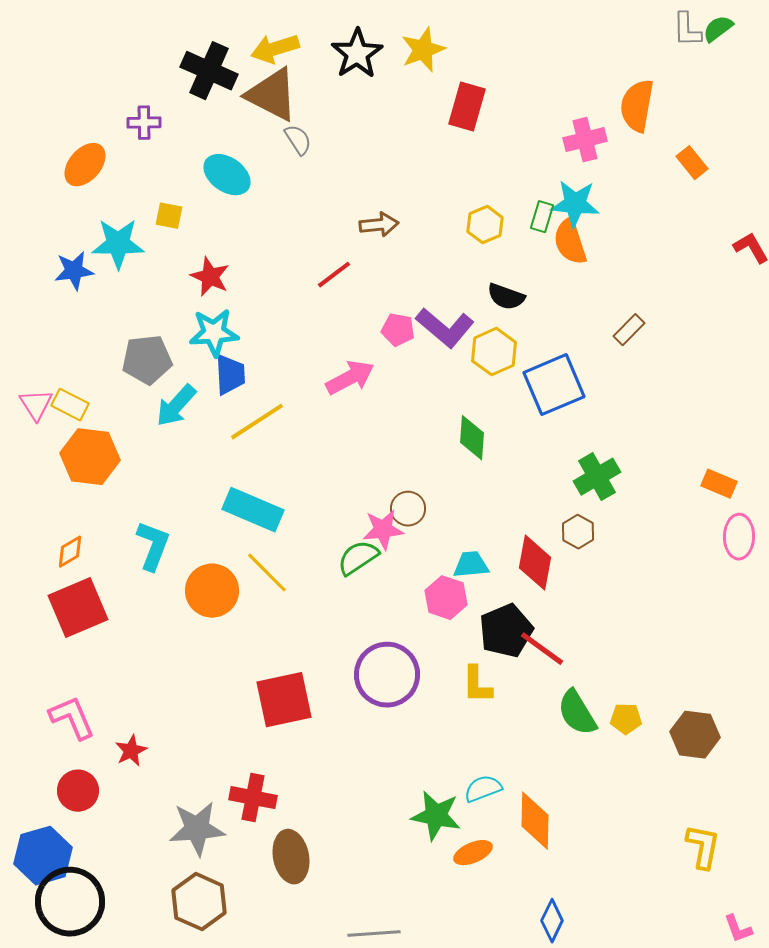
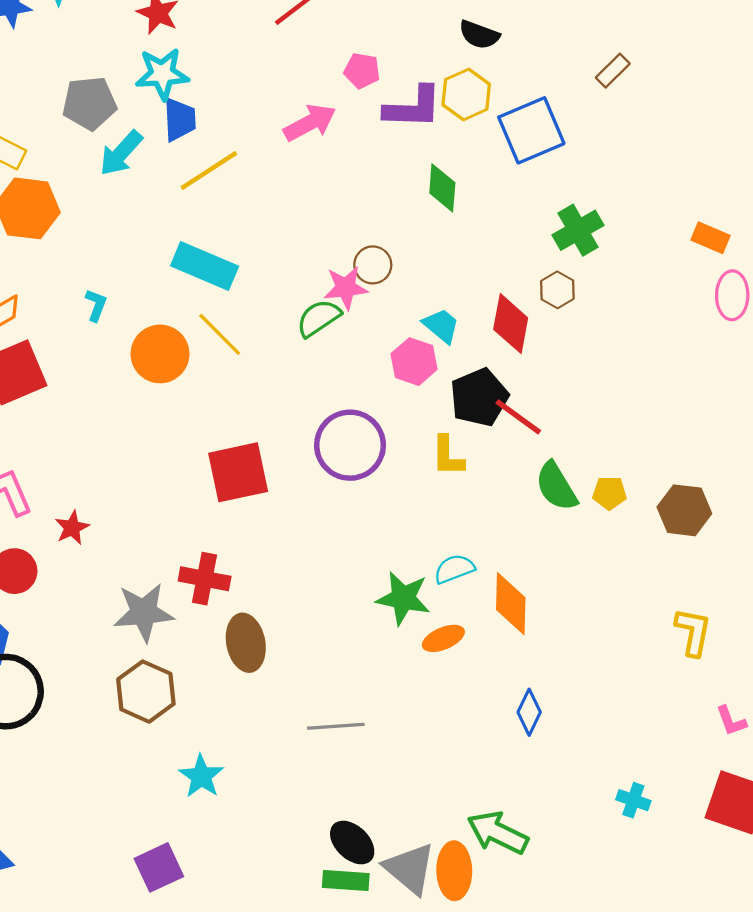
purple L-shape: (445, 328) -> (413, 107), moved, turned -38
cyan L-shape: (153, 546) -> (96, 305), size x0.6
cyan trapezoid: (471, 565) -> (441, 326), turned 45

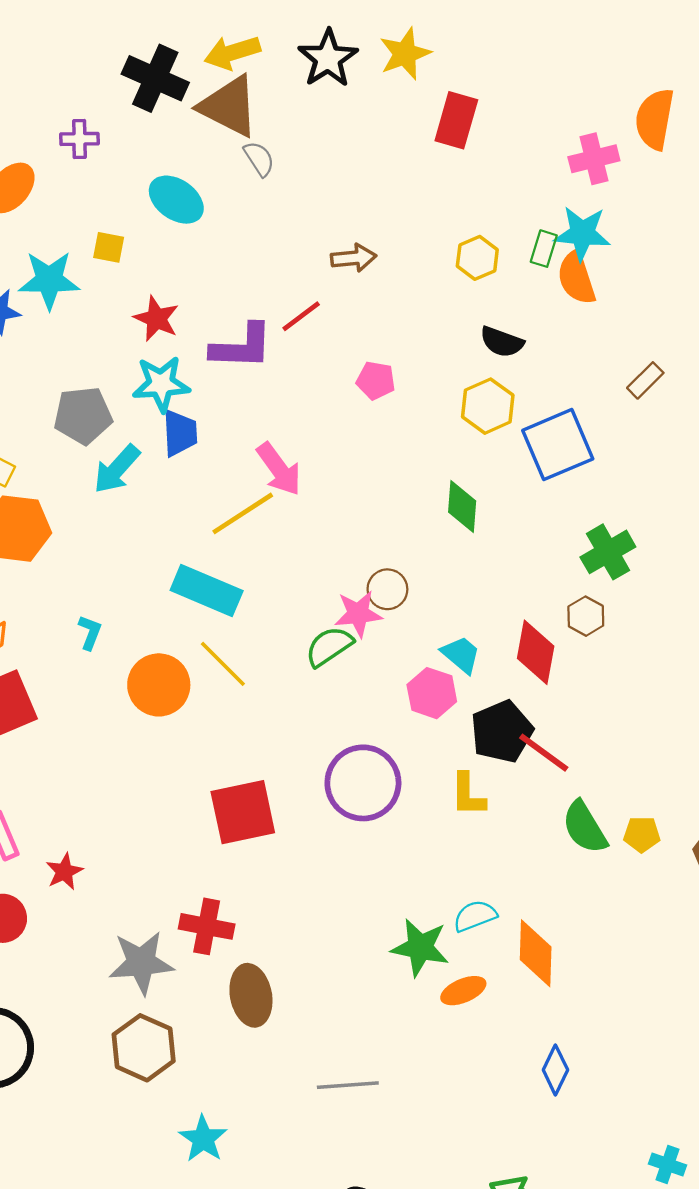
purple L-shape: (413, 107) -> (242, 347), moved
pink arrow: (310, 123) -> (279, 469), moved, turned 82
yellow line: (209, 170) -> (243, 513), moved

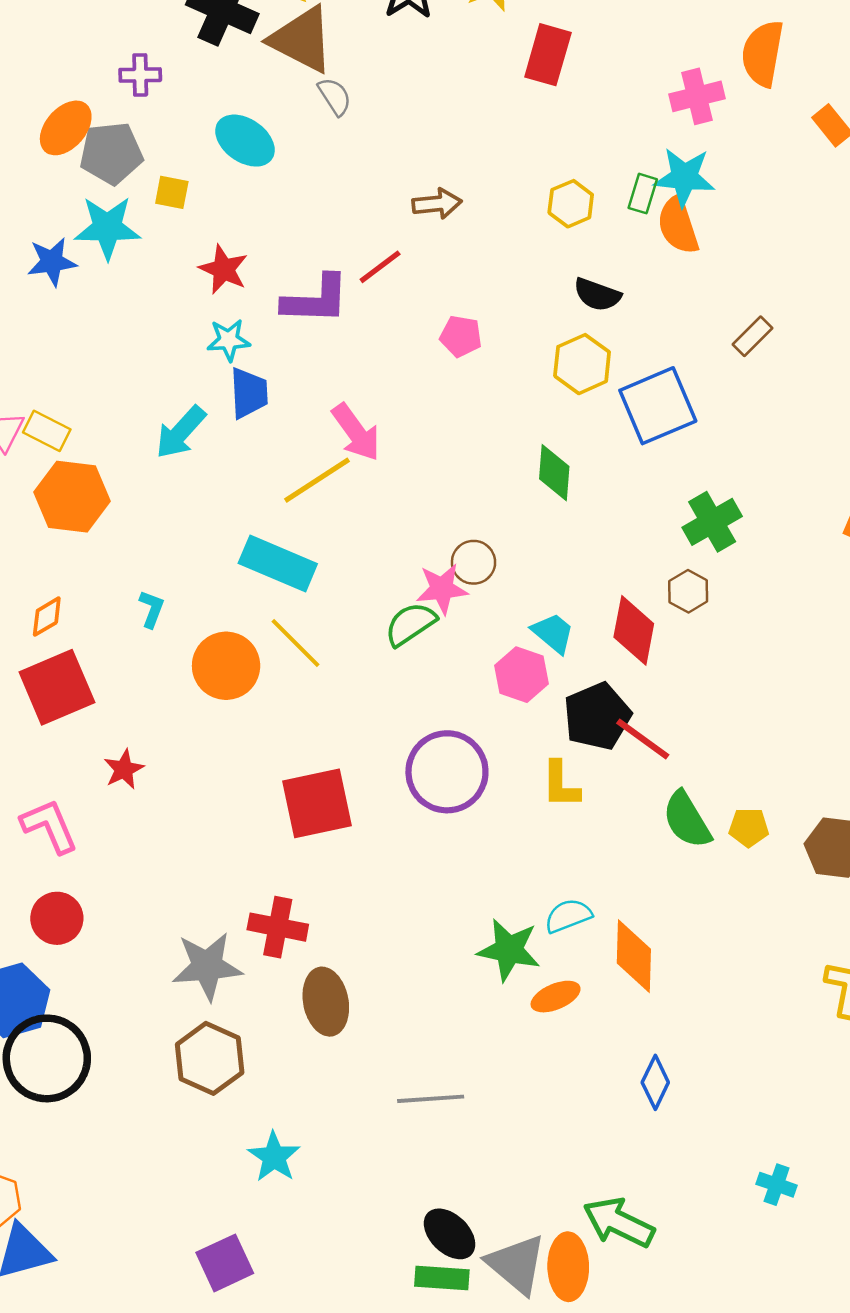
cyan star: (161, 384) -> (229, 340), size x0.7
gray pentagon: (83, 415) -> (111, 153), moved
red star: (64, 872) -> (124, 769), moved

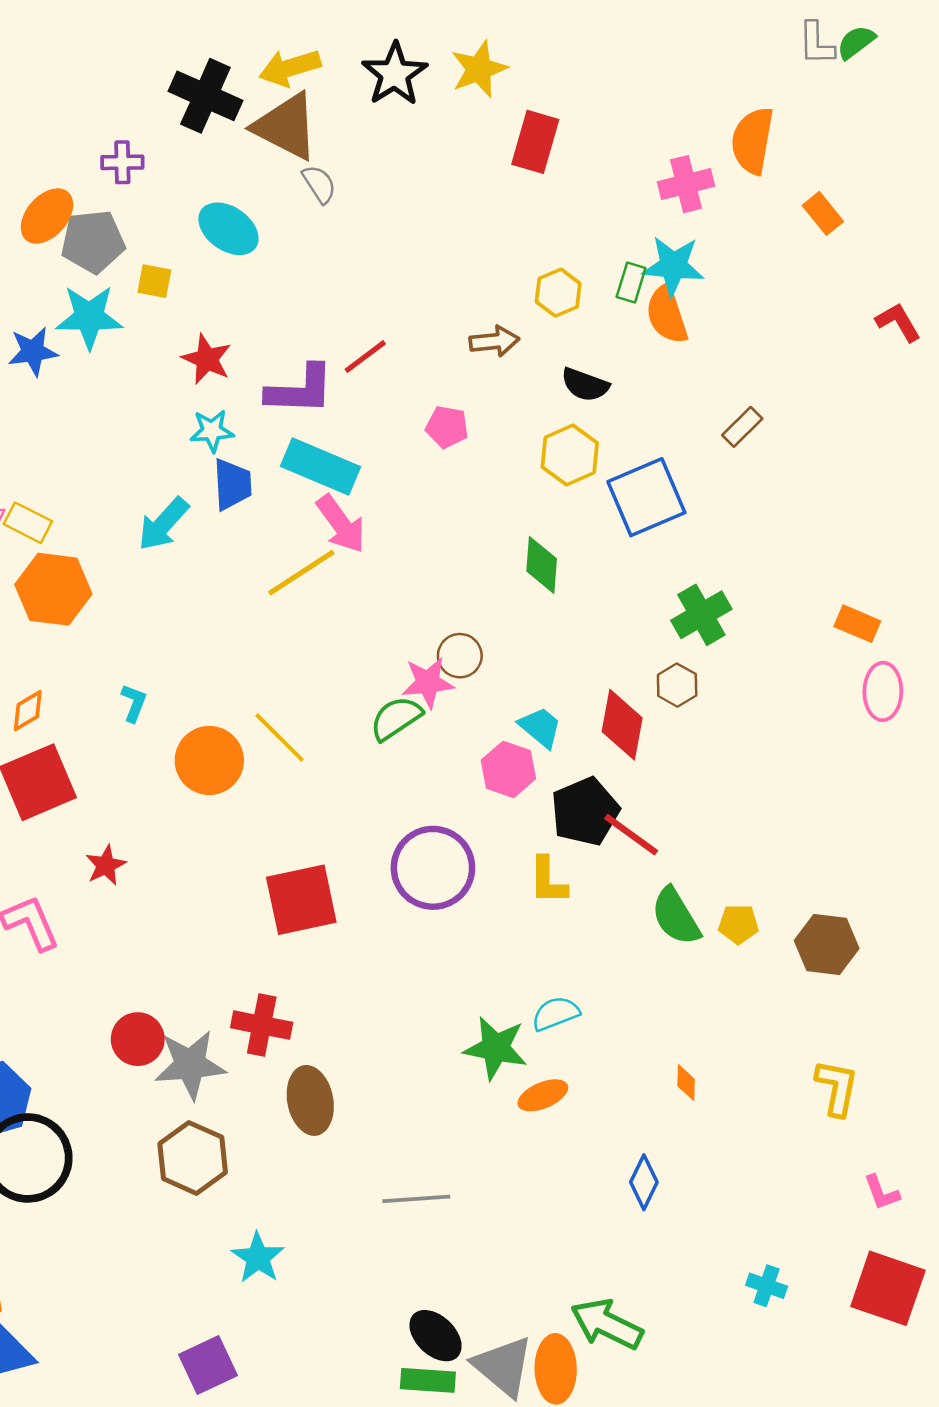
brown arrow: (437, 204) -> (494, 341), moved
cyan rectangle: (278, 564) -> (320, 467), moved
red circle: (57, 918) -> (138, 1039), moved
orange diamond: (634, 956) -> (686, 1083), moved, size x0.5

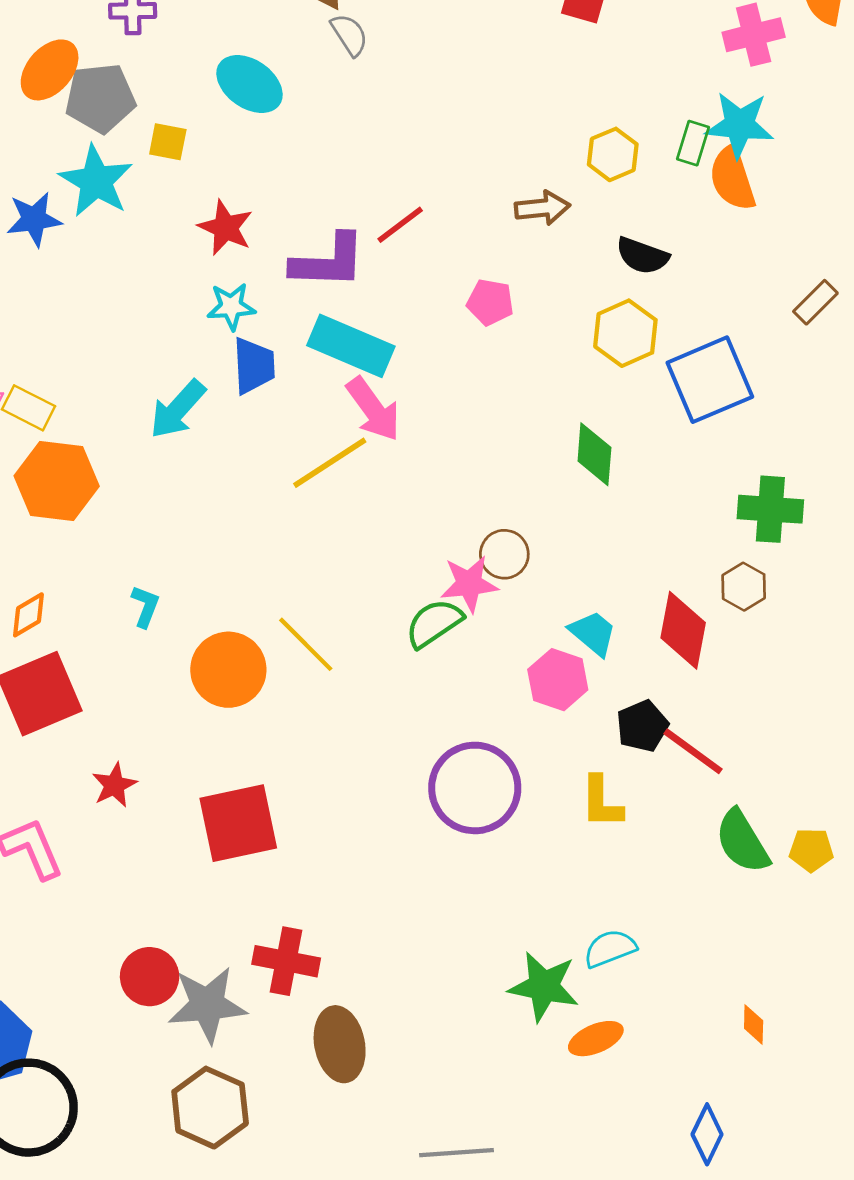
cyan star: (89, 317) -> (96, 181), turned 30
green cross: (701, 615) -> (770, 509), turned 34
black pentagon: (585, 812) -> (642, 726), size x0.7
red square: (301, 900) -> (238, 823), moved

